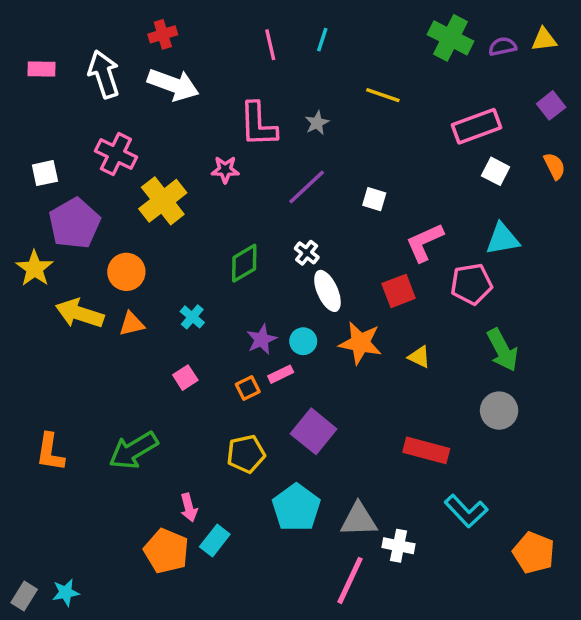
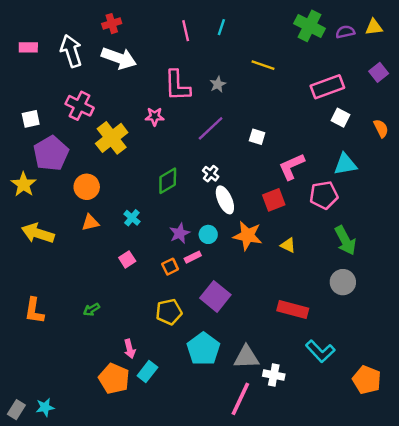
orange semicircle: (555, 166) -> (381, 128), moved
yellow arrow: (80, 313) -> (38, 233), moved
green arrow: (133, 450) -> (91, 310), size x0.5

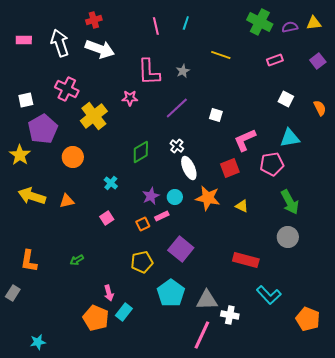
pink rectangle: (327, 87) -> (275, 60), moved, size x0.6
orange triangle: (90, 223) -> (67, 201), moved
gray rectangle: (16, 410) -> (13, 293), moved

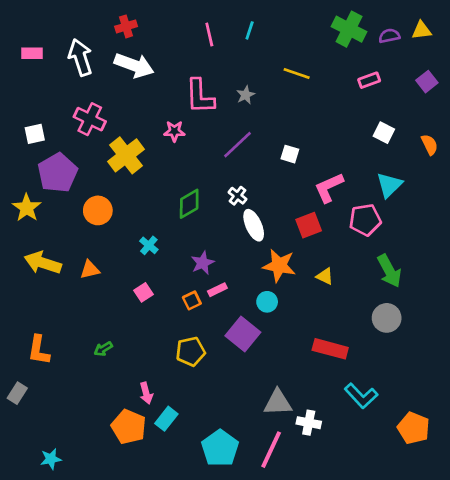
cyan triangle: (290, 138) -> (389, 185), turned -35
cyan circle: (175, 197) -> (267, 302), moved
cyan pentagon: (171, 293) -> (220, 448), moved

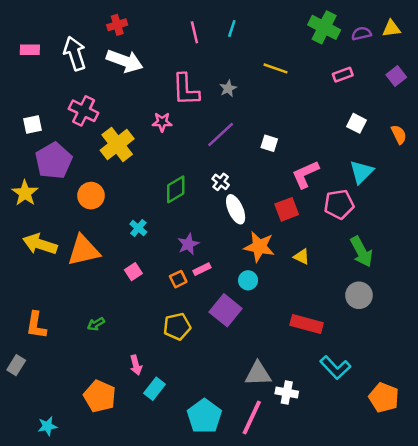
orange triangle: (90, 270) -> (84, 250), size x1.8
orange pentagon: (129, 427) -> (100, 396), moved

